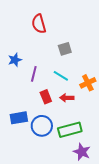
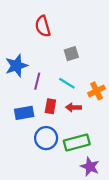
blue star: (15, 60) -> (16, 66), size x1.5
red rectangle: (46, 97) -> (50, 106), turned 32
blue rectangle: (19, 118) -> (24, 113), moved

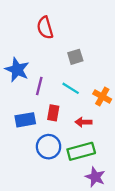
blue star: (16, 66) -> (17, 70), turned -30
orange cross: (97, 91) -> (102, 96), turned -35
red arrow: (73, 107) -> (84, 122), moved

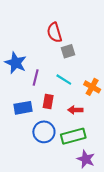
red semicircle: (45, 28) -> (54, 32), moved

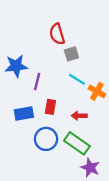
blue star: (16, 63) -> (16, 66), turned -30
cyan line: (64, 80) -> (77, 79), moved
green rectangle: (73, 136) -> (77, 143), turned 50

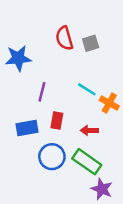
gray square: (71, 54) -> (91, 43), moved
blue star: (16, 66) -> (18, 58), moved

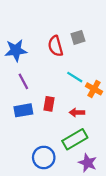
red semicircle: (64, 38) -> (55, 46), moved
purple line: (42, 92) -> (23, 81), moved, turned -42
blue circle: (52, 157) -> (44, 157), moved
green rectangle: (87, 162) -> (75, 139), turned -65

